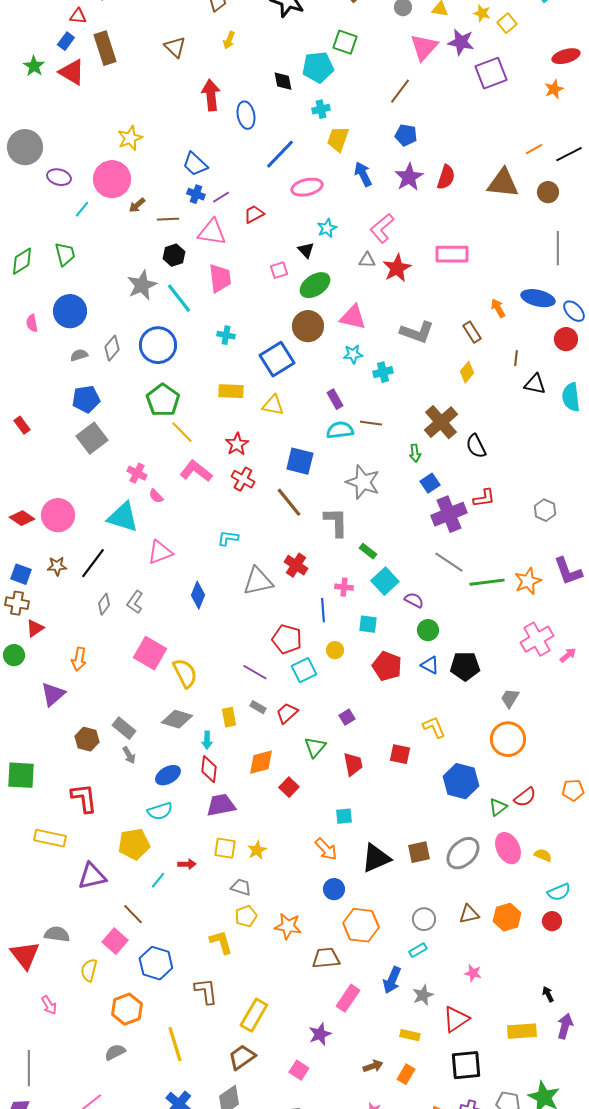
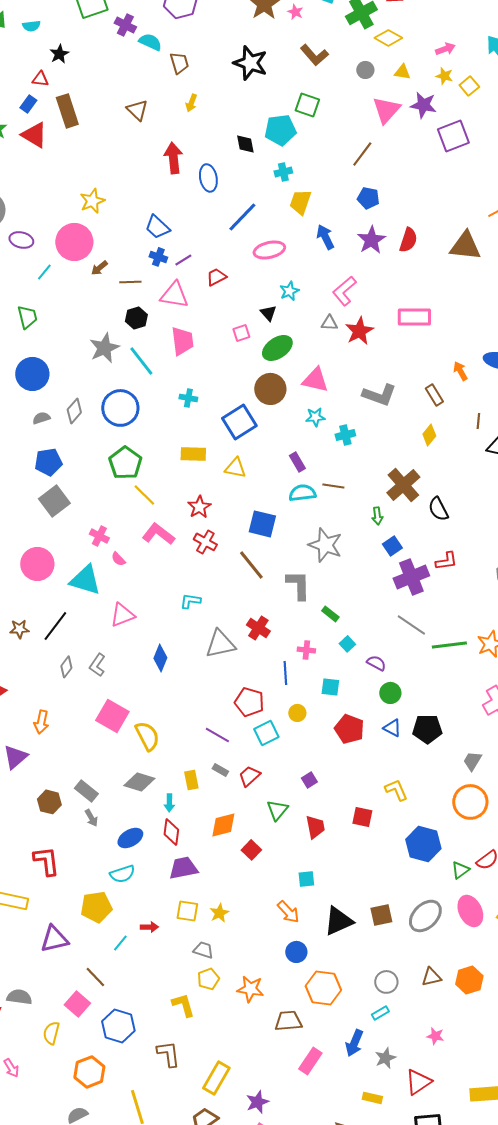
pink circle: (58, 515) -> (37, 564), moved
cyan square: (385, 581) -> (347, 644), size x0.6
purple star: (320, 1034) -> (257, 1102), moved

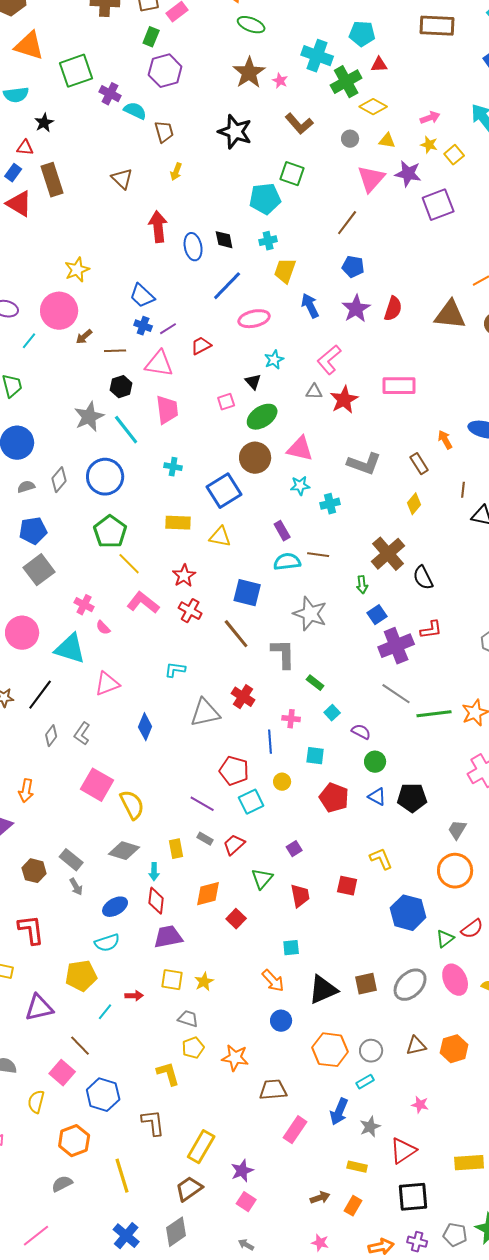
cyan semicircle: (31, 26) -> (16, 95), size x1.4
black diamond: (245, 144) -> (224, 240), moved
orange hexagon: (323, 988) -> (330, 1050), moved

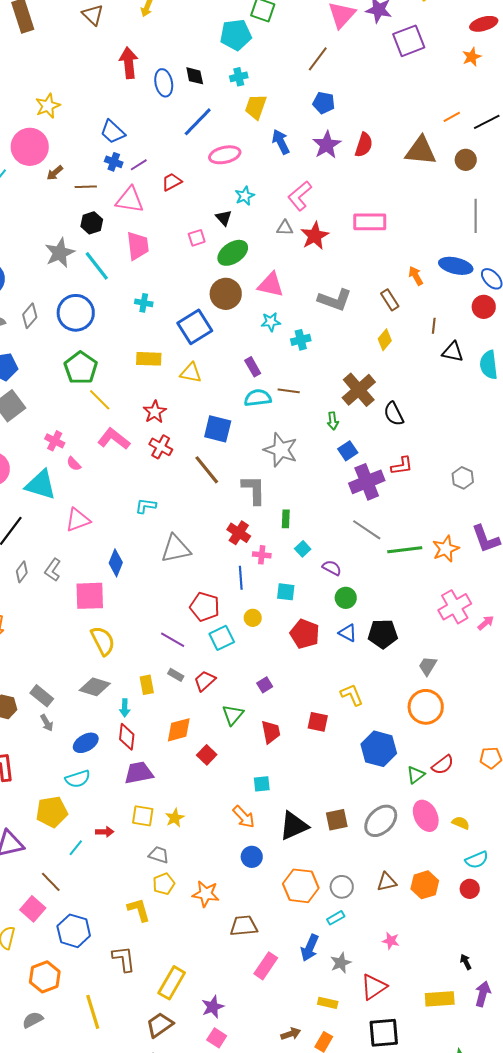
green rectangle: (315, 683) -> (286, 519), turned 54
red cross: (243, 697) -> (239, 533), moved
pink square: (97, 785) -> (90, 596), moved, turned -32

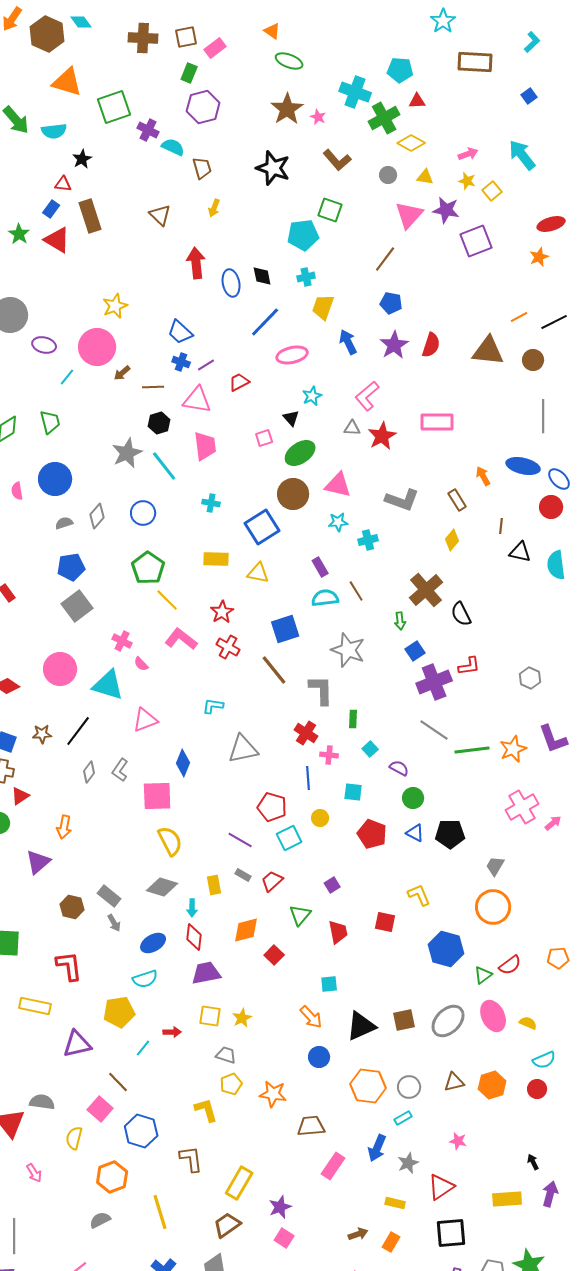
blue circle: (76, 313) -> (143, 513), size x0.7
brown line: (289, 391) -> (356, 591), turned 50
blue square: (218, 429) -> (285, 629), turned -32

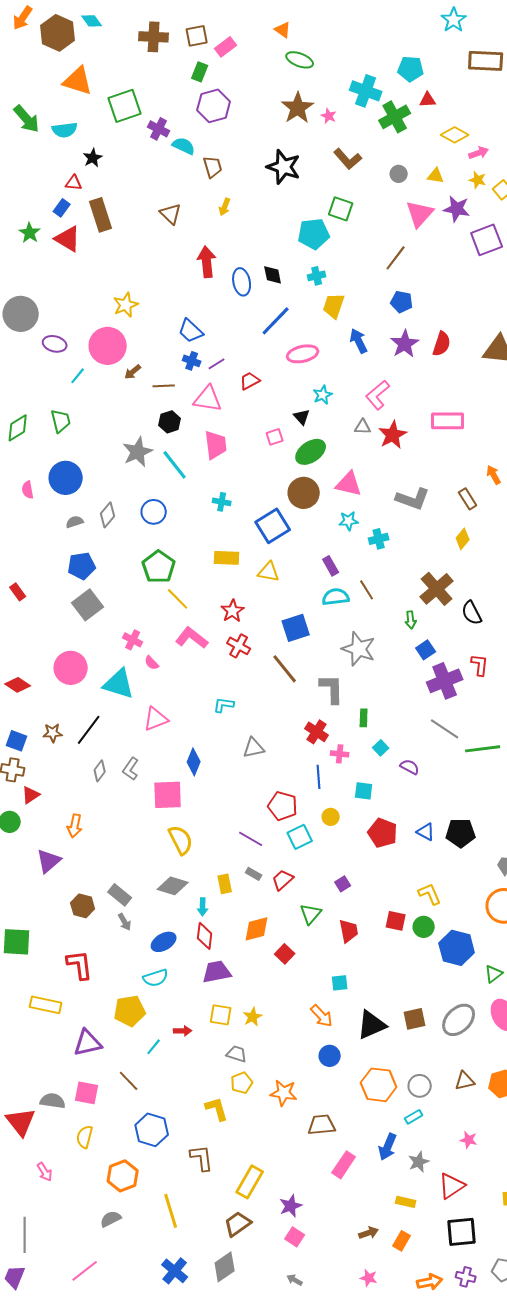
yellow diamond: (411, 143) -> (455, 135), moved
red L-shape: (469, 666) -> (480, 665), turned -75
gray triangle: (243, 749) -> (254, 748), size x0.7
green circle: (413, 798) -> (424, 927), moved
pink square: (100, 1109) -> (87, 1093), moved, turned -30

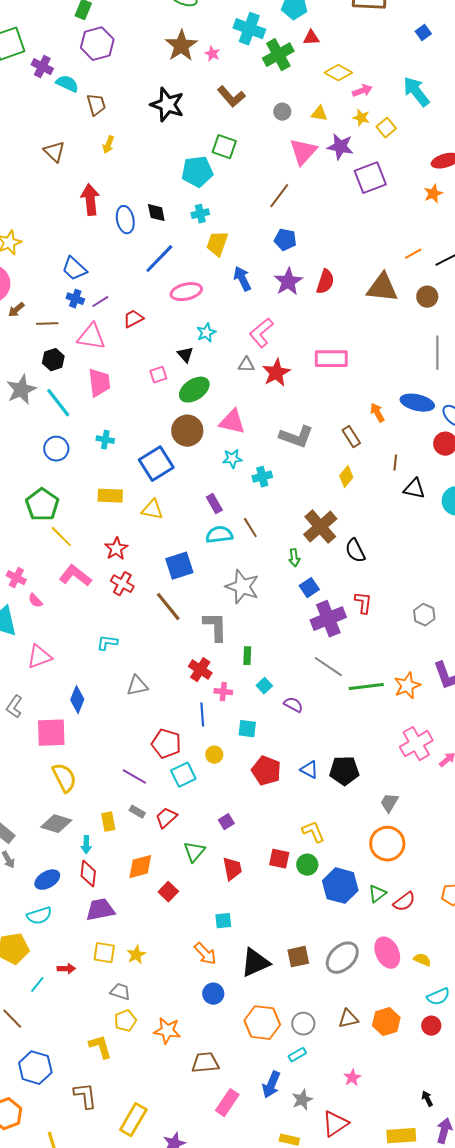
blue circle: (154, 512) -> (56, 449), moved
green triangle: (494, 974) -> (377, 894), moved
pink star: (469, 1140) -> (352, 1078), turned 30

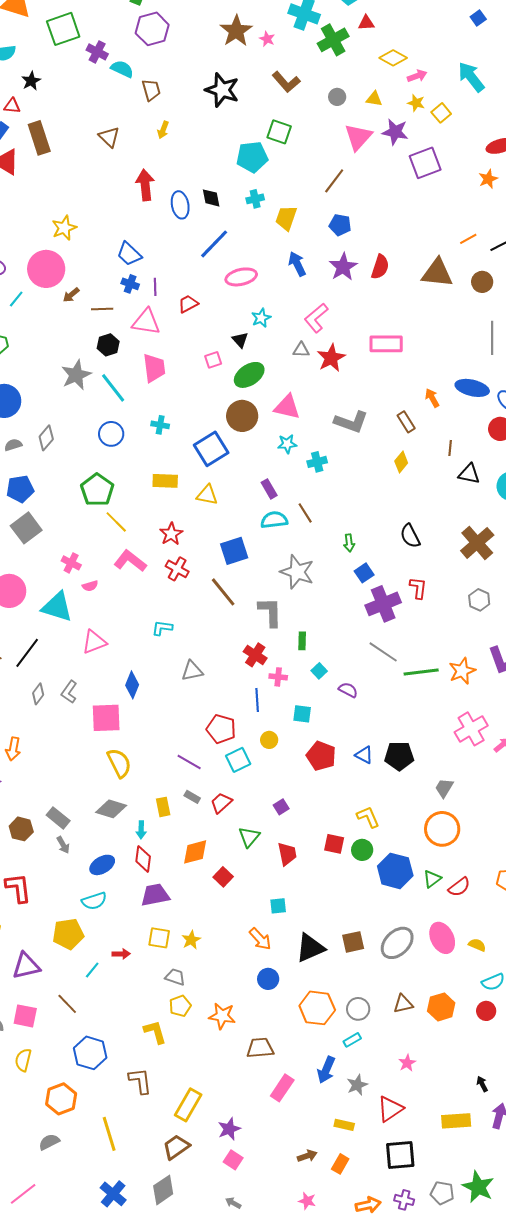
yellow trapezoid: (217, 244) -> (286, 218), moved
purple line: (100, 302) -> (155, 287), turned -60
brown cross: (320, 527) -> (477, 543), moved
pink semicircle: (35, 601) -> (90, 586), turned -63

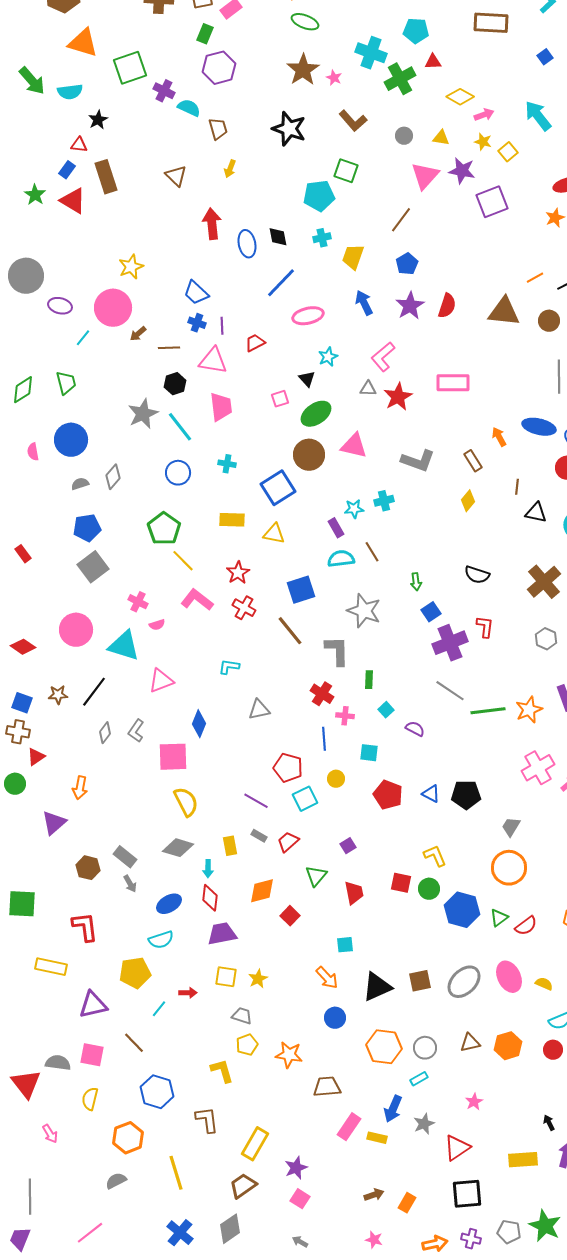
blue pentagon: (340, 225) -> (407, 264), turned 30
cyan star: (287, 444) -> (354, 509), moved
black semicircle: (410, 536) -> (477, 575), turned -45
yellow rectangle: (344, 1125) -> (377, 1138), moved

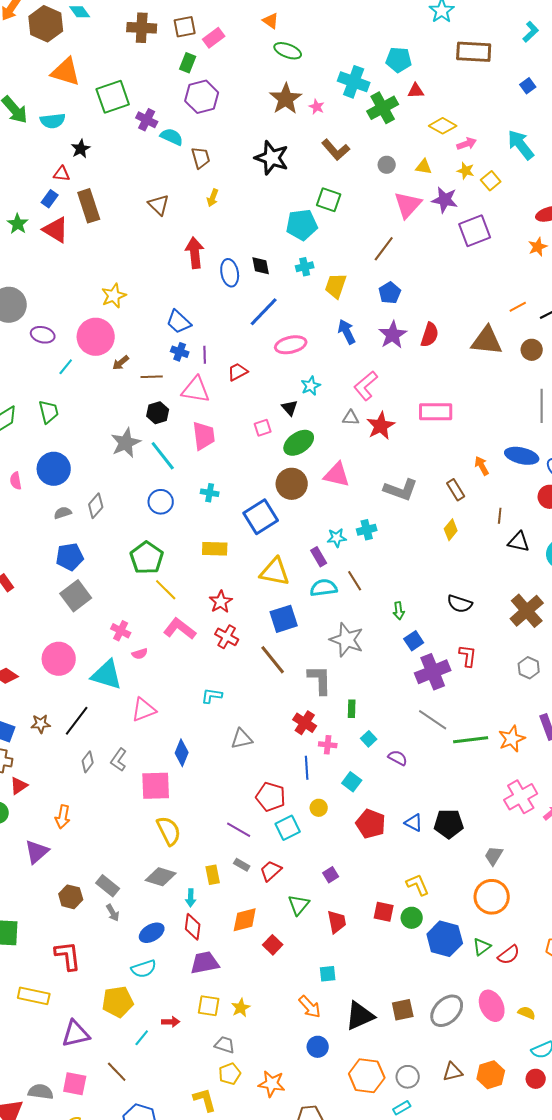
yellow triangle: (274, 534) -> (275, 572), moved, size x1.4
cyan square: (369, 753) -> (352, 782), turned 30

